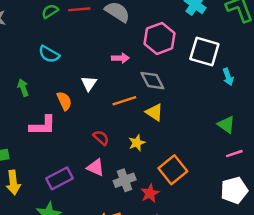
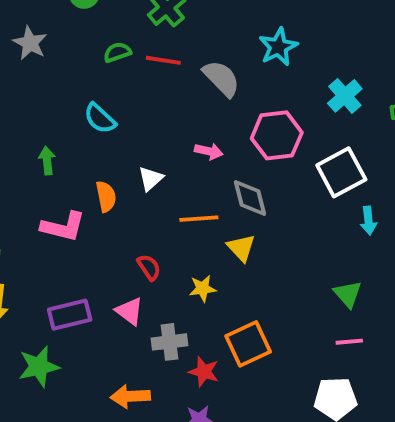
white square: (204, 51) -> (341, 172), turned 32
red star: (150, 193) -> (204, 372), turned 30

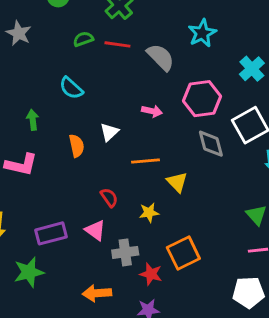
gray diamond: (250, 198) -> (211, 144), moved
pink L-shape: (63, 227) -> (21, 165), moved

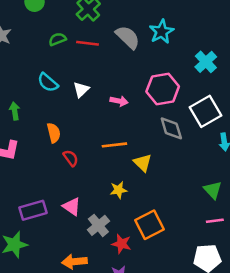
gray semicircle: (161, 57) -> (128, 37), moved
white triangle: (109, 132) -> (81, 89), moved
red semicircle: (109, 198) -> (71, 158), moved
gray cross: (125, 252) -> (98, 225), turned -30

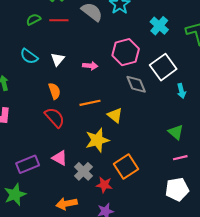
orange semicircle: (54, 133) -> (54, 91), moved
red semicircle: (71, 158) -> (55, 117), size x1.5
yellow star: (118, 190) -> (97, 140), size x1.6

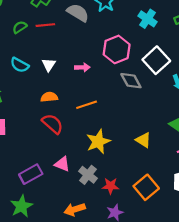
orange semicircle: (54, 91) -> (49, 97), turned -70
yellow triangle: (115, 115) -> (143, 140), moved
orange square: (126, 166) -> (146, 187), moved

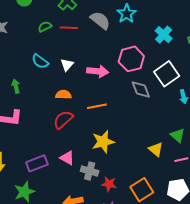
pink arrow: (82, 67) -> (98, 71), size x1.5
red semicircle: (52, 124) -> (63, 120), turned -90
yellow triangle: (143, 140) -> (156, 149), moved
gray cross: (88, 175) -> (90, 171), turned -30

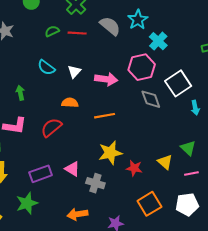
cyan cross: (164, 35) -> (158, 41), moved
red semicircle: (63, 120) -> (51, 128), moved
red star: (109, 184) -> (134, 168), moved

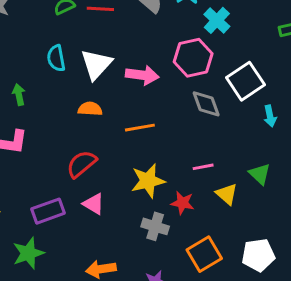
cyan semicircle: (46, 67) -> (56, 58), turned 42
white triangle: (74, 72) -> (96, 64), size x1.6
red semicircle: (51, 128) -> (81, 164), moved
pink line: (191, 173) -> (203, 167), moved
gray cross: (95, 183) -> (155, 226), moved

